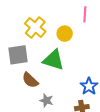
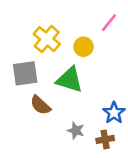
pink line: (85, 14) -> (109, 23), turned 35
gray star: (46, 100) -> (76, 131), moved

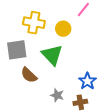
yellow cross: (47, 39) -> (34, 23), turned -30
green triangle: (70, 80) -> (52, 55), turned 30

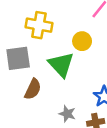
yellow circle: (63, 29) -> (82, 41), moved
brown semicircle: (29, 75) -> (33, 89), turned -108

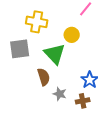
brown semicircle: (33, 89) -> (44, 77), moved, turned -42

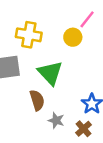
yellow circle: (72, 35) -> (73, 37), moved
brown cross: (83, 101) -> (84, 129), turned -32

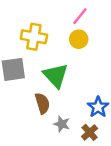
pink line: (87, 19) -> (80, 16), moved

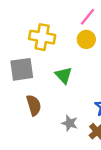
green triangle: (56, 75) -> (64, 75), size x0.7
brown semicircle: (42, 103) -> (34, 105), moved

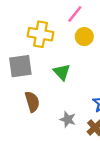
pink line: (88, 17) -> (75, 14), moved

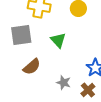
brown semicircle: (32, 102) -> (32, 67), turned 66

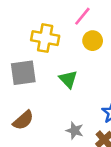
brown semicircle: (32, 67) -> (23, 120), moved

